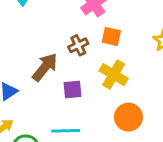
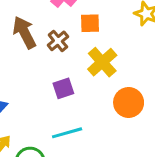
brown arrow: (45, 67) -> (24, 32), moved, turned -52
yellow cross: (114, 75) -> (102, 62), turned 32

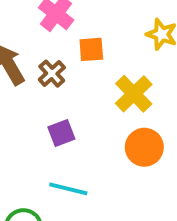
yellow cross: (102, 62) -> (134, 94), moved
cyan line: (67, 133) -> (68, 189), turned 32

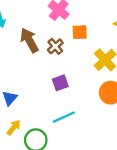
cyan line: (68, 189) -> (64, 117), turned -40

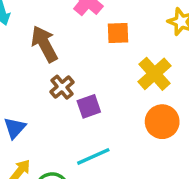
brown cross: (55, 46) -> (62, 87), moved

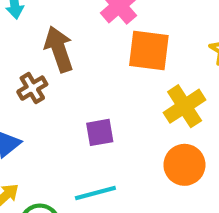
orange square: (118, 33) -> (149, 50), size x1.5
brown cross: (62, 87) -> (32, 88), moved

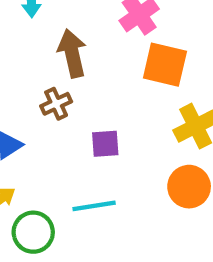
brown cross: (32, 88) -> (56, 104), moved

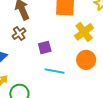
cyan line: (94, 206) -> (55, 71), moved, turned 30

